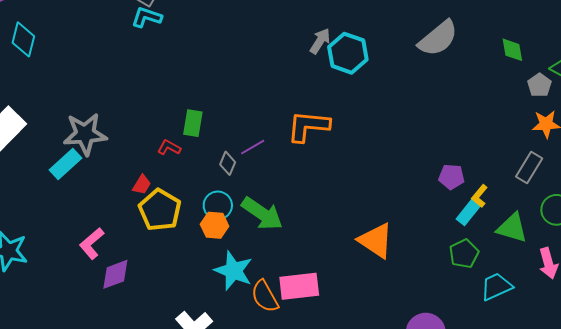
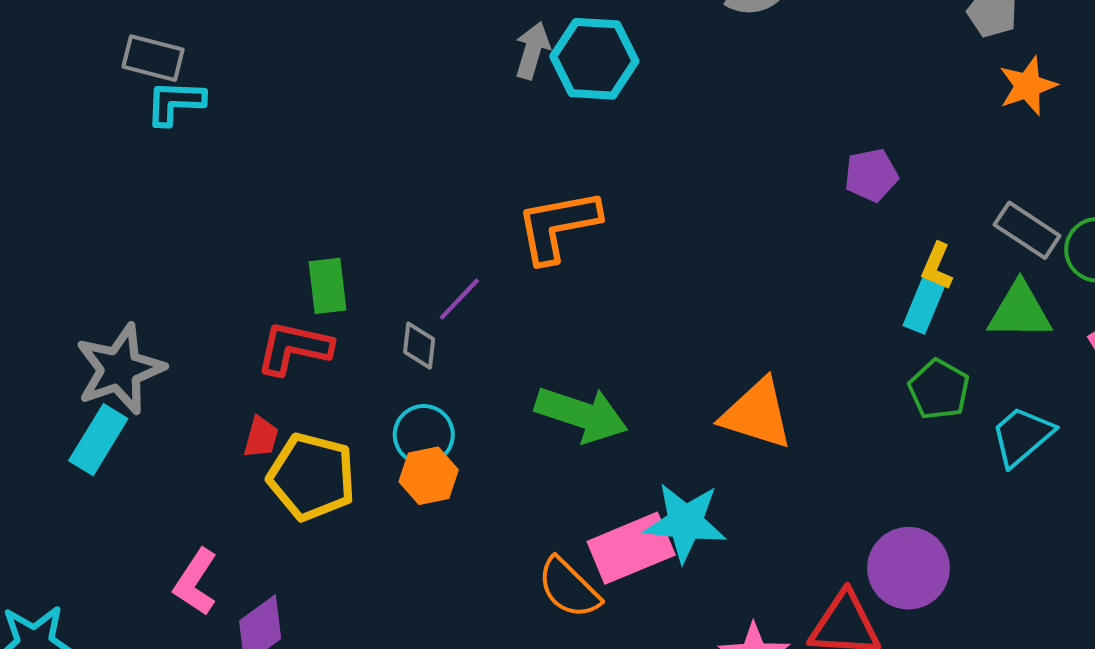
red L-shape: (169, 148) -> (294, 348), size x1.6
gray rectangle: (529, 167) -> (1027, 230), moved, turned -72
purple pentagon: (452, 177) -> (871, 175), moved
green arrow: (262, 214) -> (581, 414), moved
cyan star: (234, 271) -> (685, 522), moved

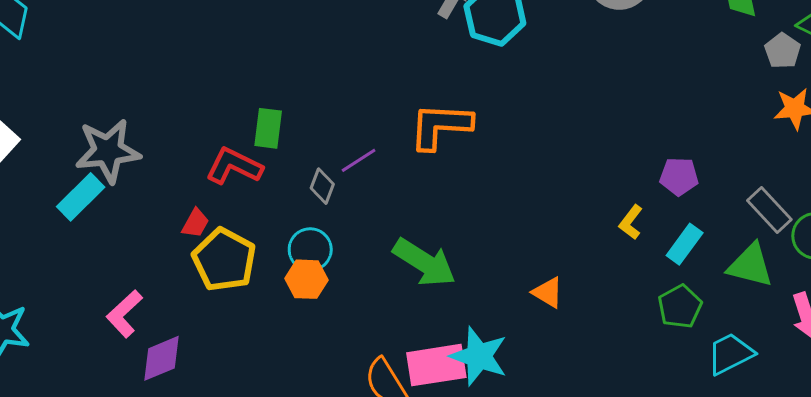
purple pentagon: (871, 175) -> (679, 176), moved
yellow L-shape: (937, 266) -> (631, 222), moved
orange triangle: (757, 414) -> (548, 292), size x0.6

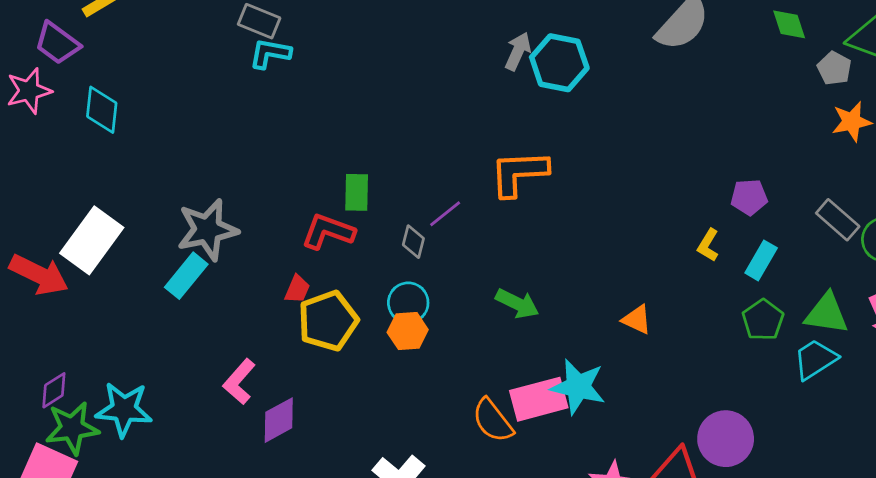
yellow pentagon: (224, 260) -> (328, 321), turned 30
green arrow: (424, 262) -> (517, 304), size x0.7
green triangle: (750, 265) -> (826, 314), moved

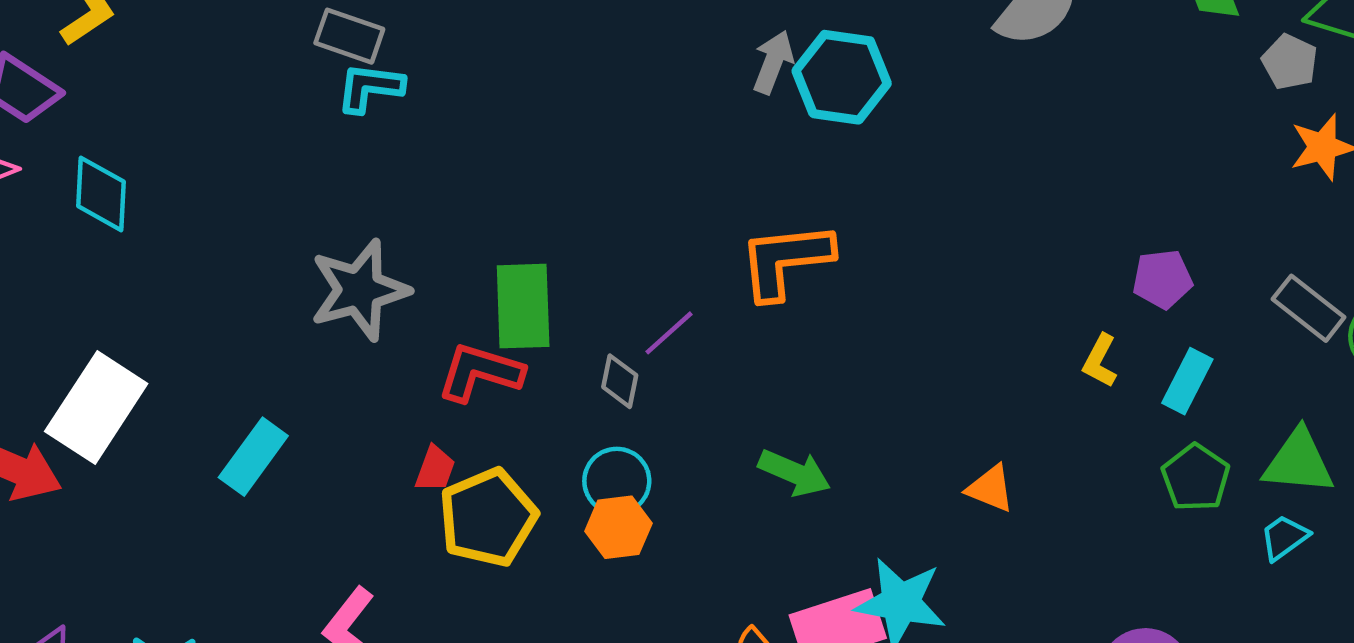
green rectangle: (357, 192) -> (523, 306), size x1.4
gray star: (208, 230) -> (359, 290), moved
cyan trapezoid: (815, 359) -> (1284, 537), size x0.7

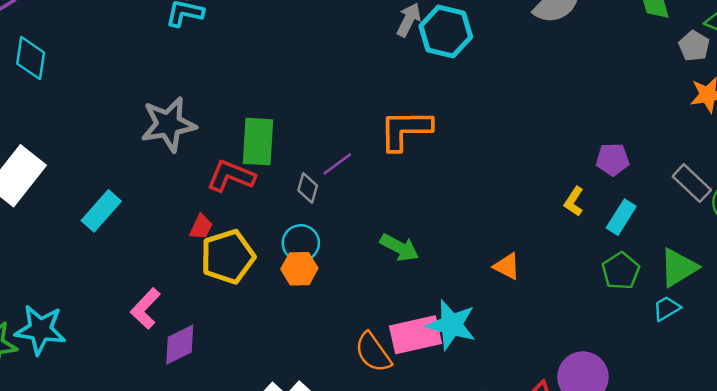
green triangle: (1299, 462) -> (678, 267), turned -42

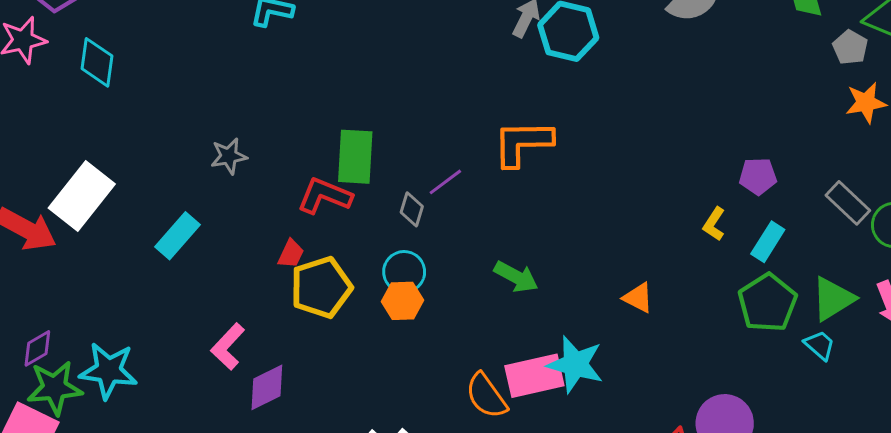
gray star: (168, 124) -> (229, 156), moved, size x0.6
green pentagon: (621, 271) -> (767, 303), size x1.4
cyan trapezoid: (667, 308) -> (820, 345), turned 72

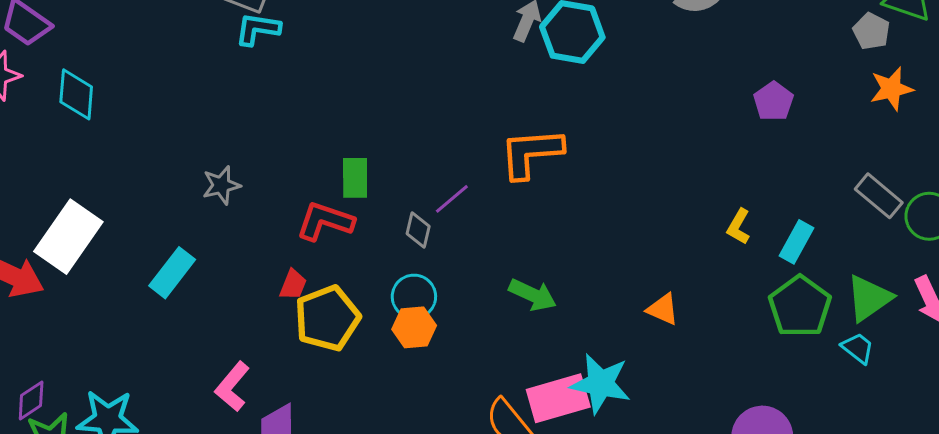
green rectangle: (355, 157) -> (355, 178), size x0.7
purple pentagon: (758, 176) -> (773, 101), moved, turned -30

